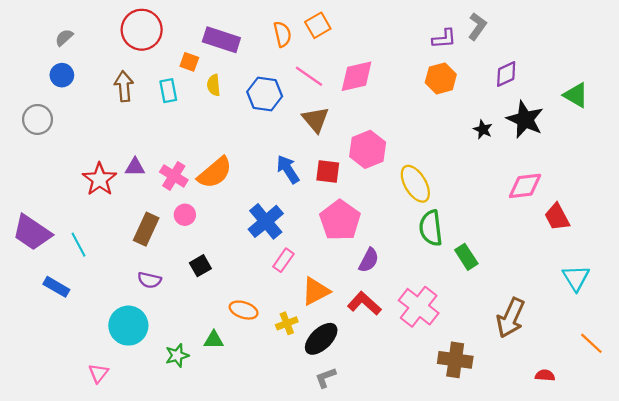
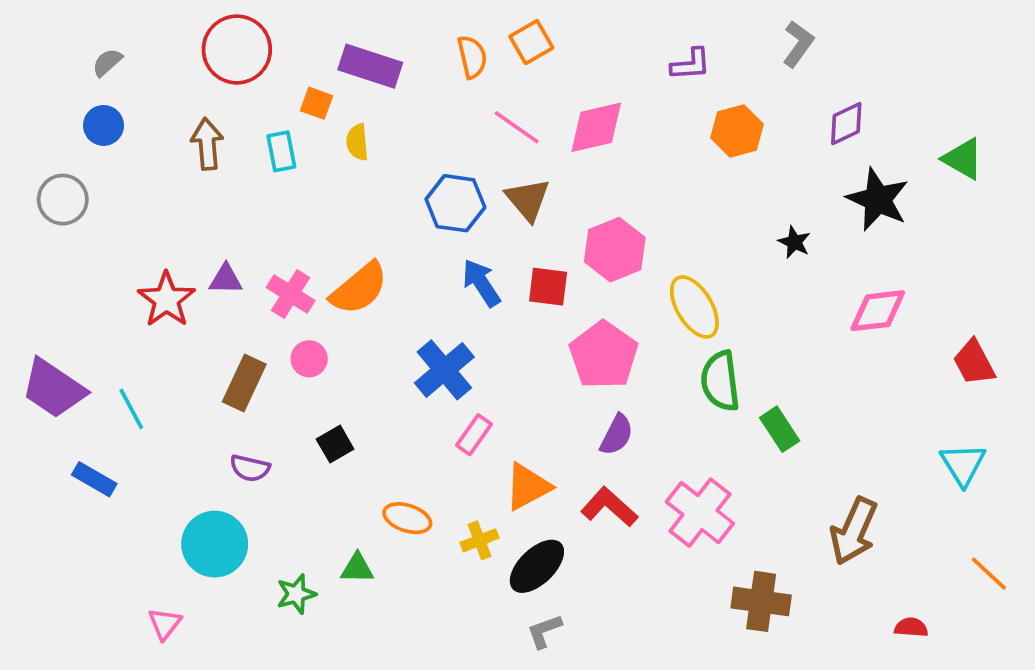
purple L-shape: (444, 39) -> (691, 64), moved
blue hexagon: (265, 94) -> (455, 203), moved
black star: (483, 129) -> (794, 242), moved
red trapezoid: (557, 217) -> (974, 363), moved
pink pentagon: (340, 220) -> (604, 355), moved

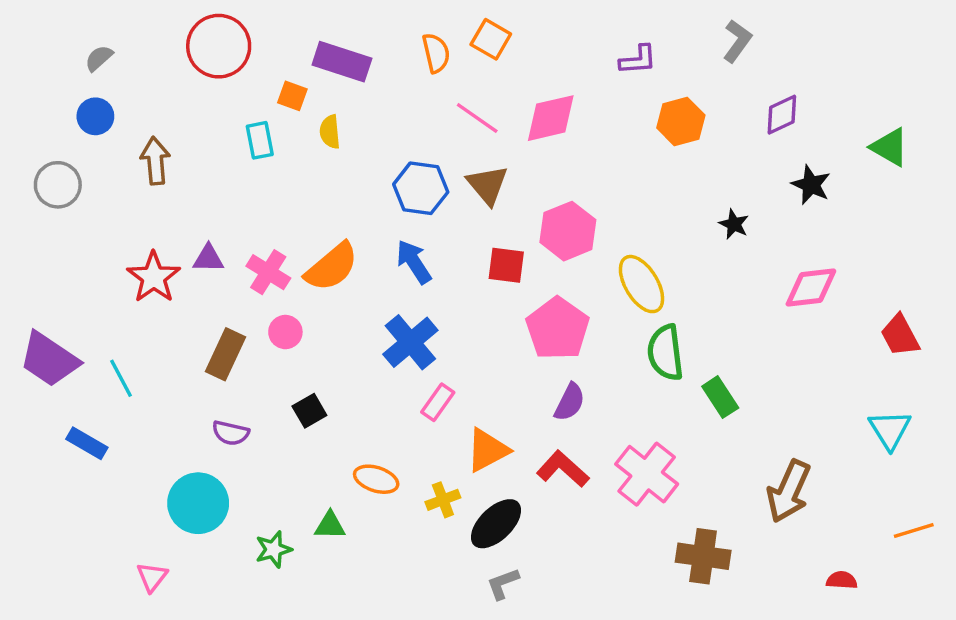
orange square: (531, 42) -> (491, 39), turned -30
brown arrow: (207, 144) -> (155, 161), moved
black star: (878, 200) -> (811, 185), size x0.7
blue arrow: (481, 283) -> (414, 262), moved
orange line: (989, 574) -> (914, 531), turned -60

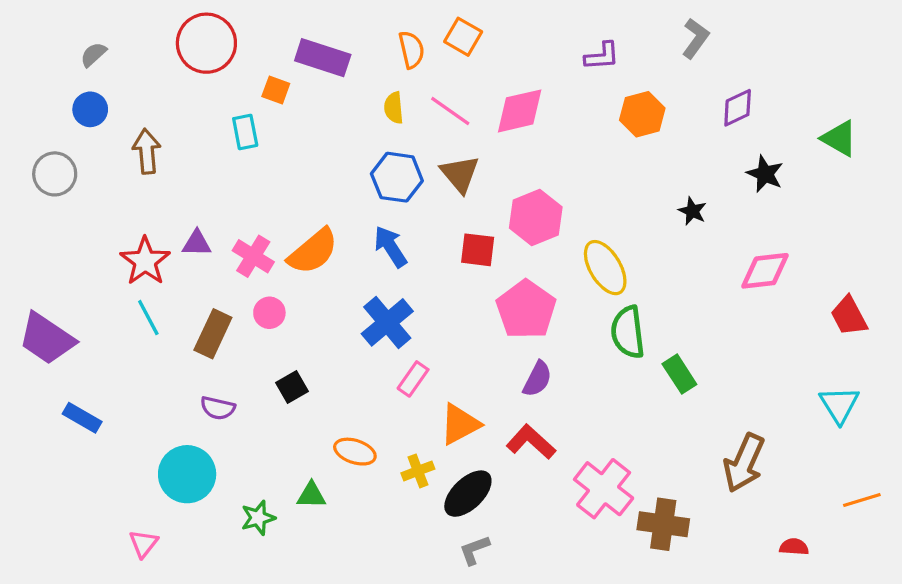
yellow semicircle: (330, 132) -> (394, 108), moved
cyan line: (121, 378) -> (148, 318), moved
pink cross: (647, 474) -> (604, 489), moved

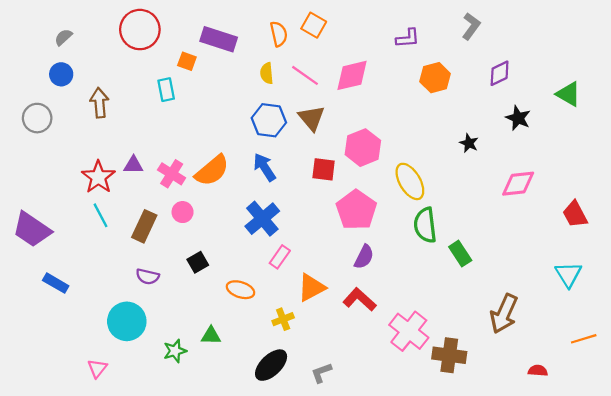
orange ellipse: (355, 452) -> (240, 290), moved
black ellipse: (468, 494) -> (271, 365), moved

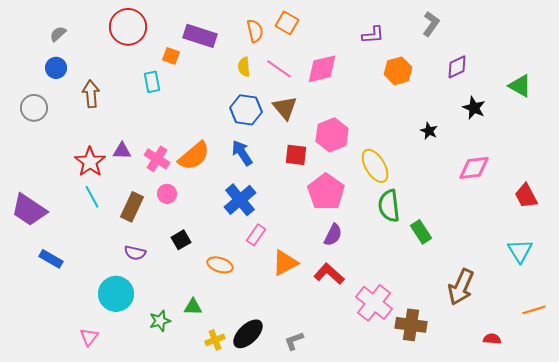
yellow cross: (283, 319) -> (215, 340), moved

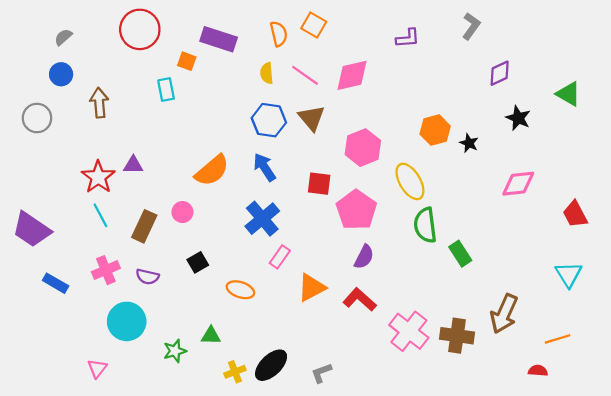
orange hexagon: (398, 71) -> (435, 130), moved
red square: (296, 155) -> (319, 184), moved
pink cross: (157, 159) -> (106, 270), moved, turned 35
orange line: (534, 310) -> (558, 339), moved
brown cross: (411, 325) -> (457, 336), moved

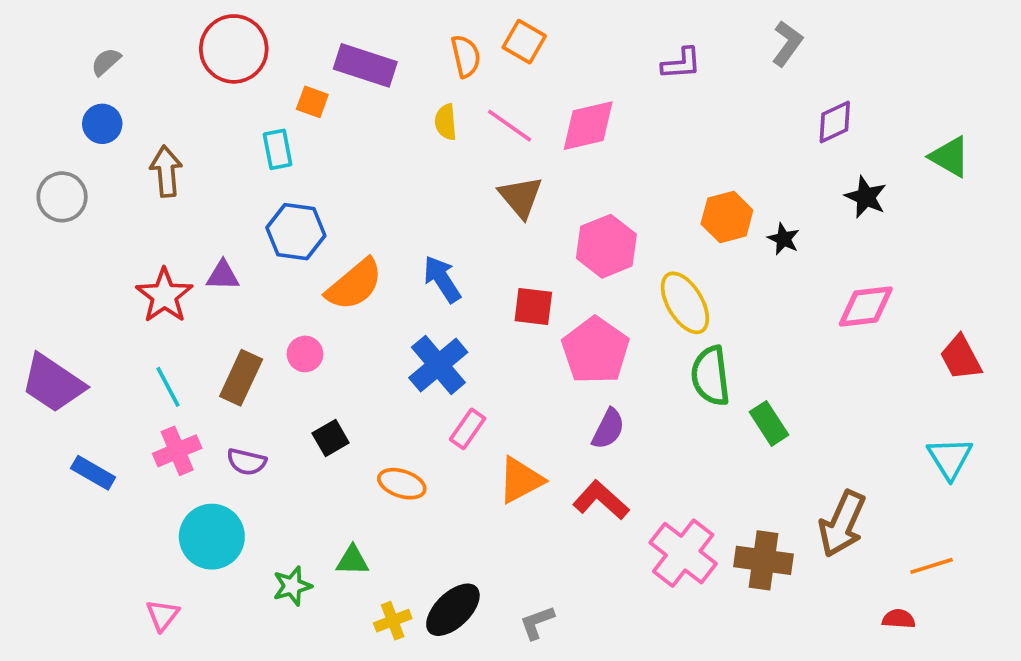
blue hexagon: (269, 120) -> (296, 232), moved
cyan line: (100, 215) -> (168, 387), moved

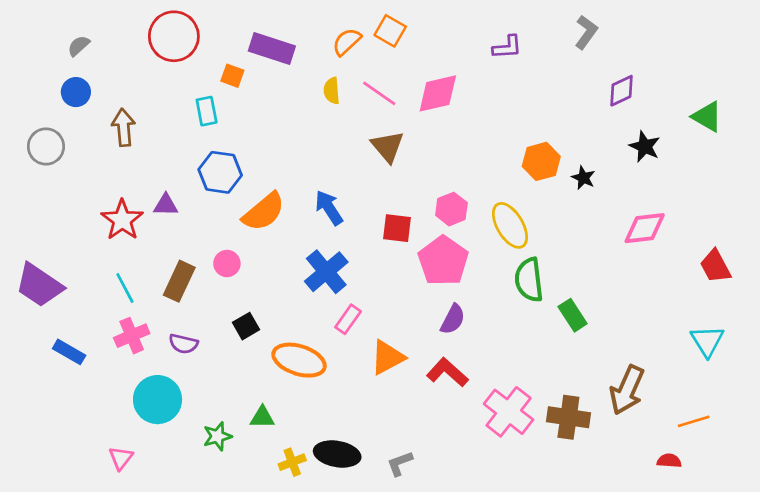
orange semicircle: (466, 56) -> (347, 42), turned -120
pink hexagon: (606, 246) -> (451, 209), moved, size x0.7
orange ellipse: (402, 484) -> (299, 360), size x1.5
black ellipse: (453, 610) -> (337, 454), turned 54

